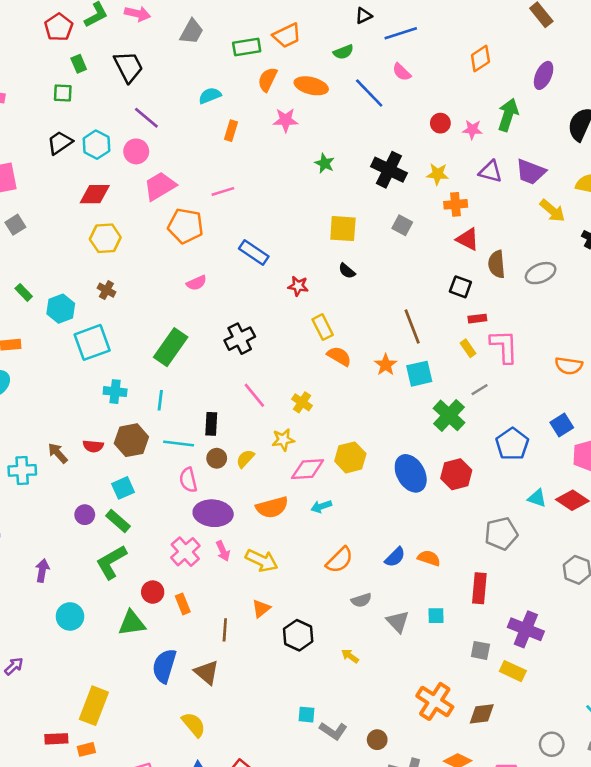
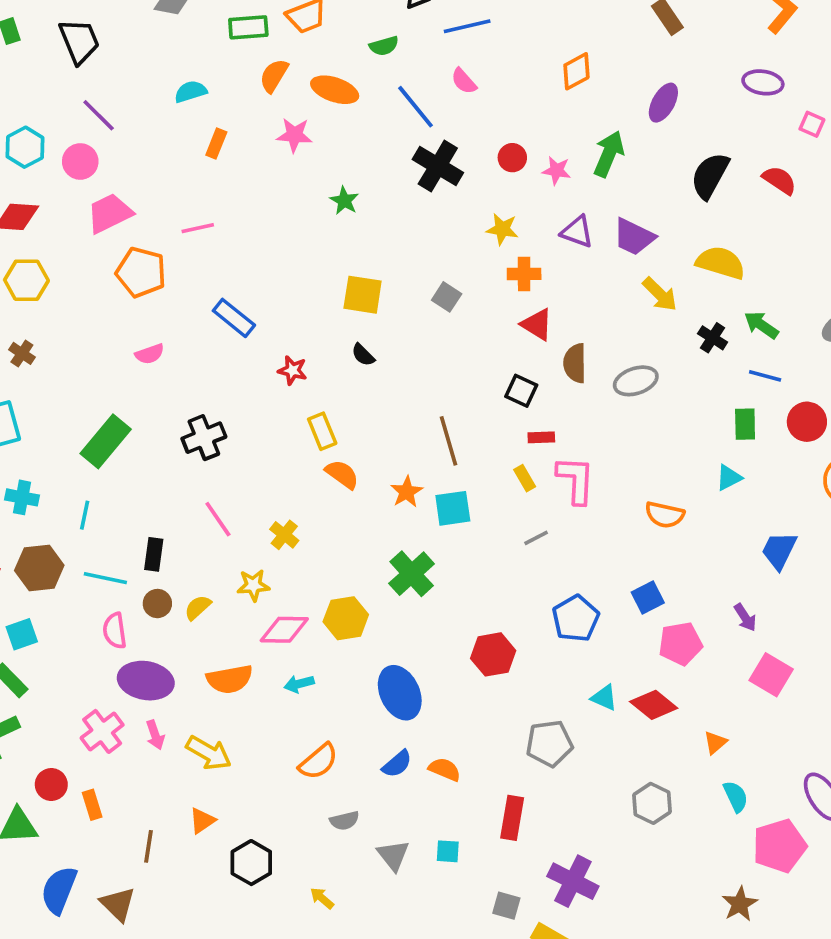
black cross: (389, 170) -> (438, 166), moved
green cross: (449, 415) -> (412, 574), moved
blue ellipse: (411, 473) -> (400, 693), moved

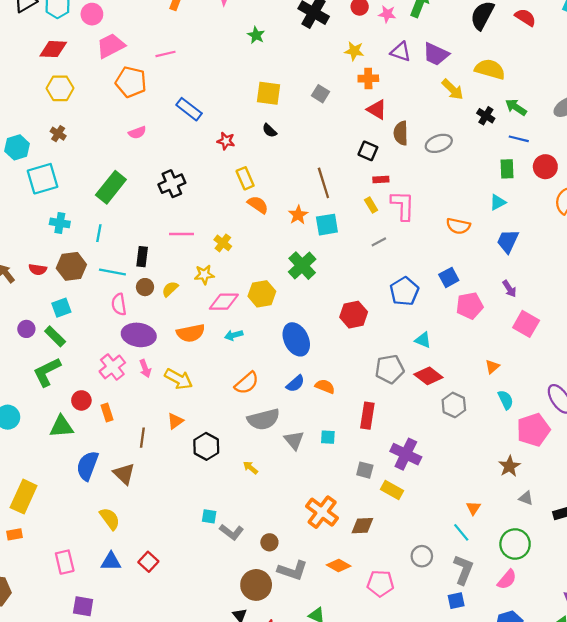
pink line: (218, 519) -> (182, 234), turned -55
blue trapezoid: (779, 550) -> (508, 241), moved
red diamond: (654, 705) -> (428, 376), moved
gray semicircle: (344, 821) -> (264, 419), size x1.8

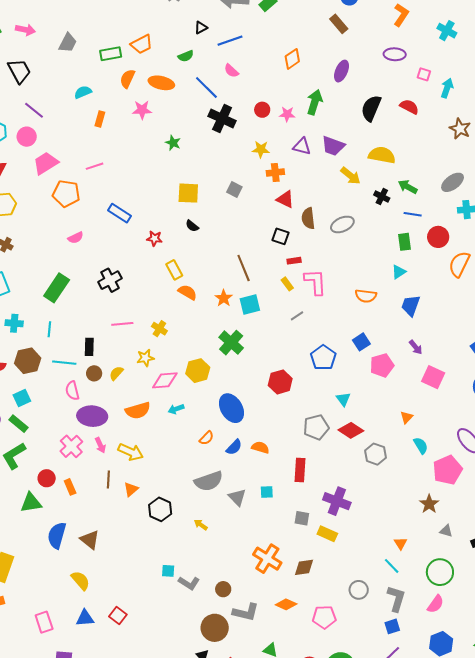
cyan triangle: (423, 340) -> (343, 399), turned 35
orange semicircle: (247, 383) -> (206, 438), moved, size x0.7
brown line: (142, 438) -> (108, 479), moved

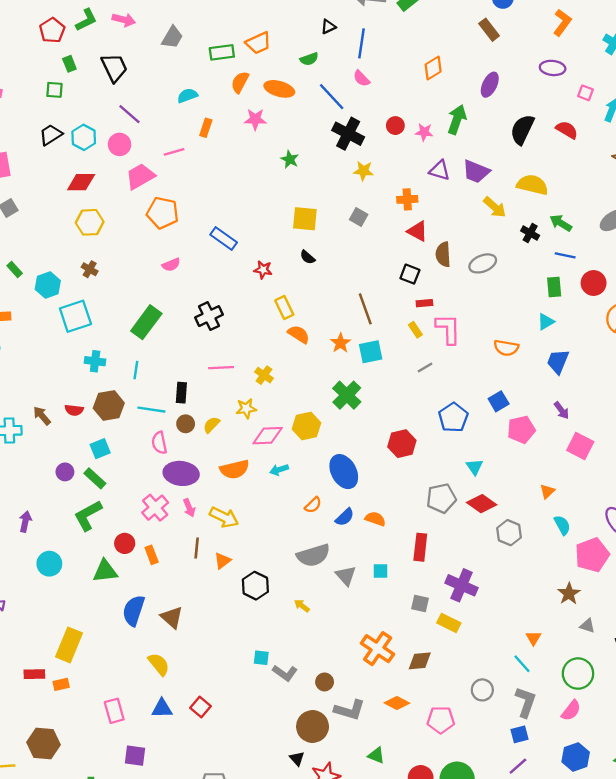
blue line: (230, 41) -> (362, 43), turned -65
yellow star: (261, 149) -> (363, 171), moved
pink line: (95, 166) -> (174, 152), moved

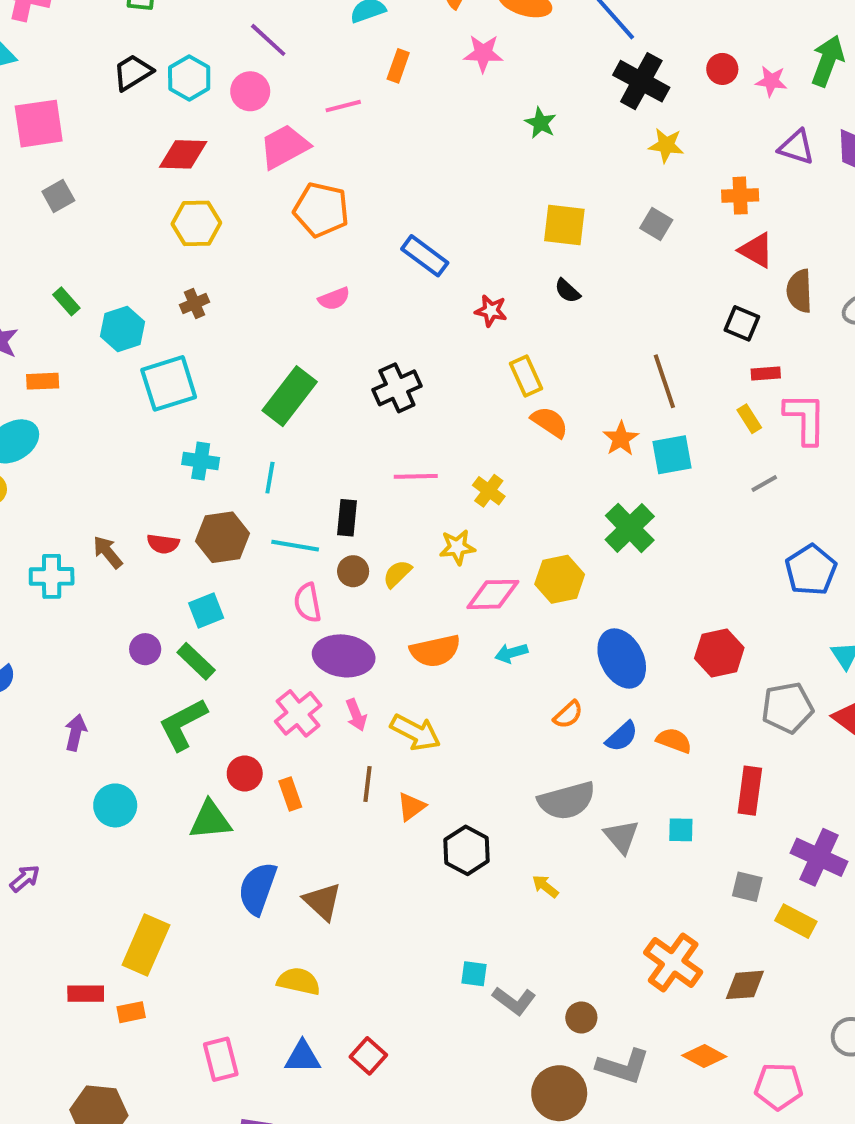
brown cross: (90, 269) -> (195, 303), turned 35
red hexagon: (402, 444) -> (719, 653), moved
yellow semicircle: (159, 664) -> (299, 981), turned -40

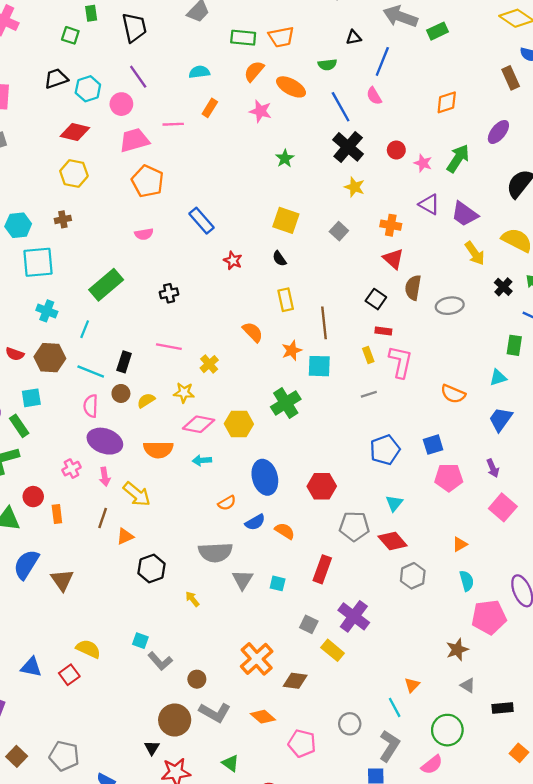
yellow rectangle: (526, 376) -> (286, 300), moved
black cross: (397, 388) -> (169, 293), size x0.7
pink cross: (298, 713) -> (71, 469), size x0.7
yellow semicircle: (299, 981) -> (88, 649), moved

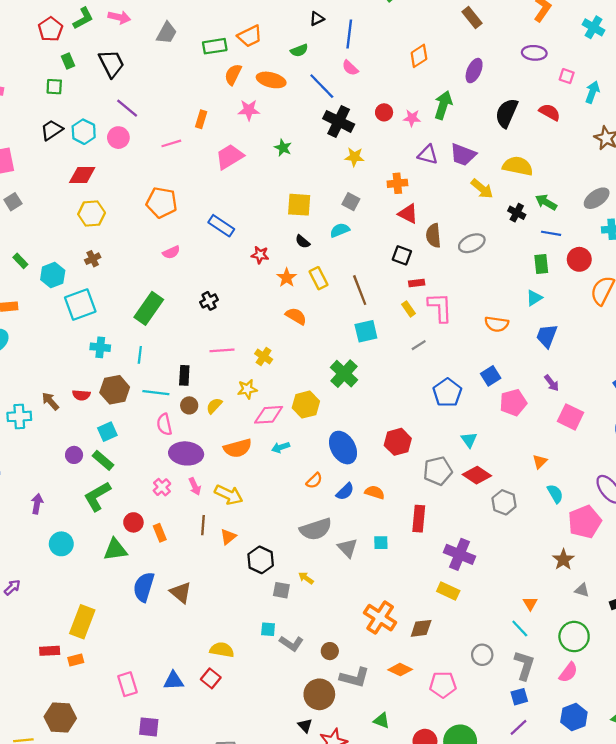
cyan semicircle: (199, 72) -> (340, 230), moved
pink trapezoid: (134, 140) -> (230, 157), moved
orange star: (292, 350) -> (287, 278), moved
gray square: (309, 624) -> (281, 590), moved

